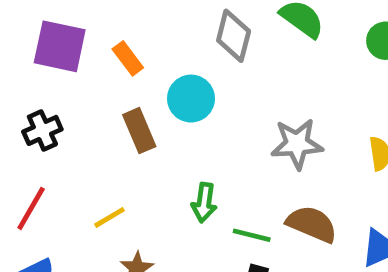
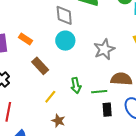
cyan circle: (191, 99) -> (65, 41), moved
yellow line: (109, 217) -> (50, 97), moved

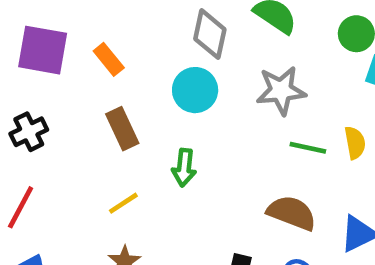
gray star: (104, 49) -> (281, 91), moved
green arrow: (76, 85) -> (184, 168), moved
green line: (99, 92) -> (308, 148), moved

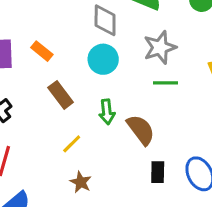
green line: (308, 148) -> (165, 83), moved
brown semicircle: (292, 213) -> (141, 130), moved, turned 44

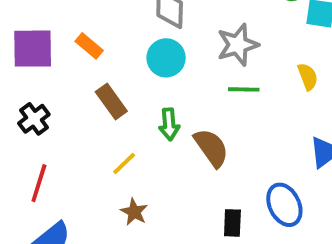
black rectangle: (158, 172) -> (232, 223), moved

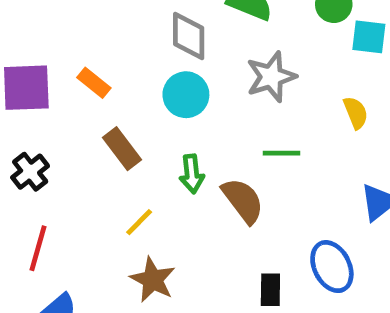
green line: (244, 89) -> (281, 153), moved
brown star: (134, 212) -> (153, 280), size x1.4

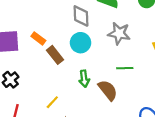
gray star: (271, 77) -> (119, 33), turned 30
brown rectangle: (122, 149) -> (55, 55), moved
yellow line: (139, 222) -> (52, 102), moved

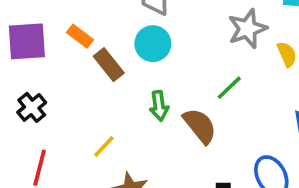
gray star: (119, 33) -> (247, 29), moved, turned -30
green line: (125, 68) -> (229, 88), turned -42

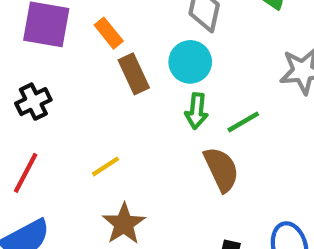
green line: (229, 88) -> (243, 122), moved
green arrow: (159, 106) -> (197, 111), moved

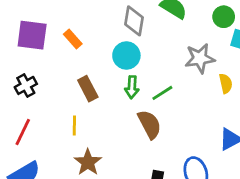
brown rectangle: (134, 74) -> (88, 89), moved
yellow line: (106, 166) -> (74, 126), turned -54

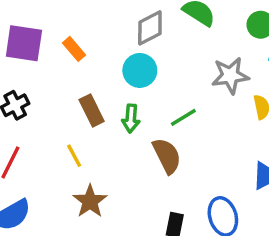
gray diamond: (134, 21) -> (150, 28), turned 52
green arrow: (132, 87) -> (131, 118), moved
yellow line: (74, 126) -> (74, 156), turned -30

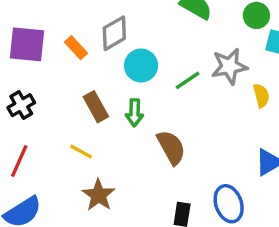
gray diamond: (150, 28) -> (114, 33), moved
green line: (183, 117) -> (188, 80), moved
yellow line: (74, 156) -> (81, 151), turned -30

